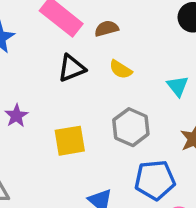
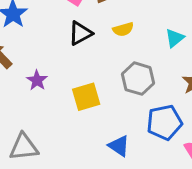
yellow semicircle: (121, 69) -> (123, 29), turned -42
cyan triangle: (178, 86) -> (175, 38), turned 36

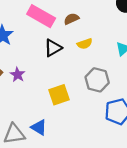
purple star: (37, 80) -> (18, 75), moved
blue triangle: (119, 146) -> (39, 127), moved

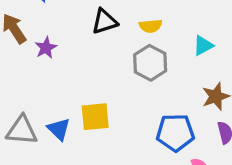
gray hexagon: (97, 80) -> (150, 63), moved
yellow square: (59, 95) -> (95, 117), moved

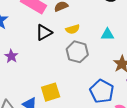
cyan triangle: (203, 46) -> (107, 34), turned 40
blue pentagon: (175, 133) -> (102, 91), turned -30

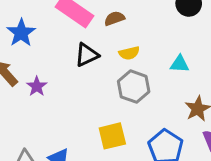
yellow square: (51, 92) -> (112, 136), moved

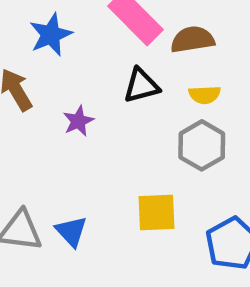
brown semicircle: (114, 18) -> (193, 39), size x1.4
purple star: (37, 86) -> (78, 121), moved

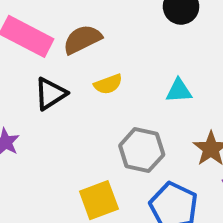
gray hexagon: (202, 145) -> (142, 150), moved

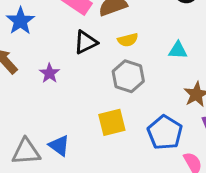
gray hexagon: (142, 150) -> (128, 76), moved

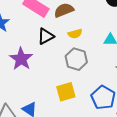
purple star: (49, 73) -> (21, 59), size x1.6

